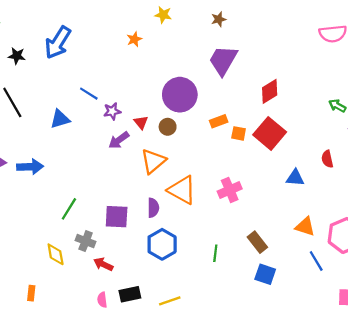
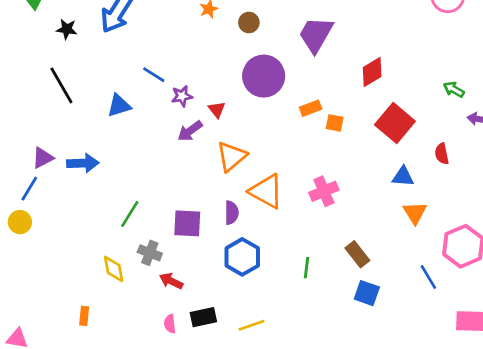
brown circle: (168, 127) -> (249, 23), moved
red square: (270, 133) -> (395, 123), moved
orange triangle: (305, 227) -> (415, 213), moved, turned 40

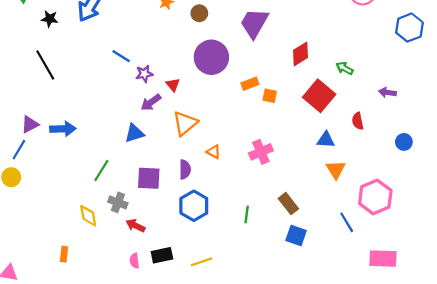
green arrow: (454, 89) -> (345, 68), moved
blue triangle: (119, 106) -> (134, 133), moved
orange triangle: (266, 191) -> (214, 152), size x0.5

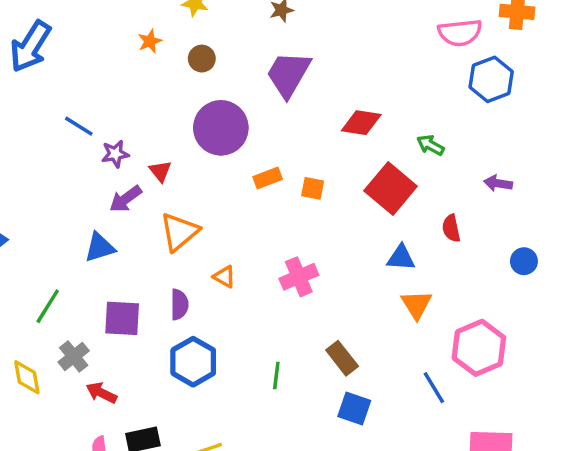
blue hexagon: (409, 28) -> (491, 79), moved
red diamond: (301, 54) -> (361, 123), turned 40
orange rectangle: (250, 84) -> (268, 178), moved
gray cross: (118, 202) -> (74, 356), turned 30

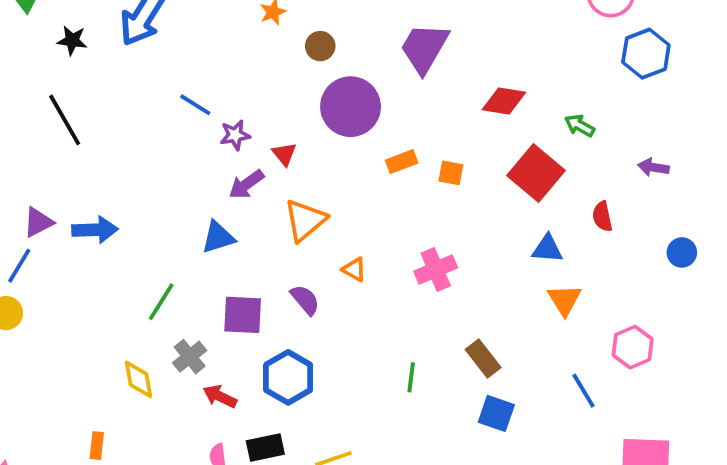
brown circle: (202, 59) -> (320, 46), moved
purple semicircle: (179, 304) -> (305, 300), turned -40
pink hexagon: (479, 348) -> (633, 347), size x0.7
blue hexagon: (193, 362) -> (288, 377), moved

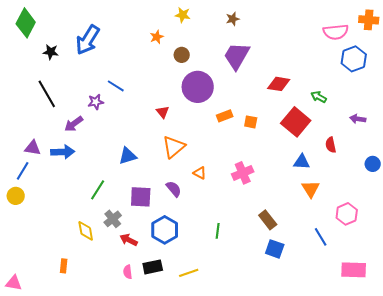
purple star: (235, 135) -> (96, 102), moved
purple arrow: (246, 184) -> (74, 124), moved
purple triangle: (38, 222) -> (33, 148), turned 36
green line: (411, 377) -> (218, 231), moved

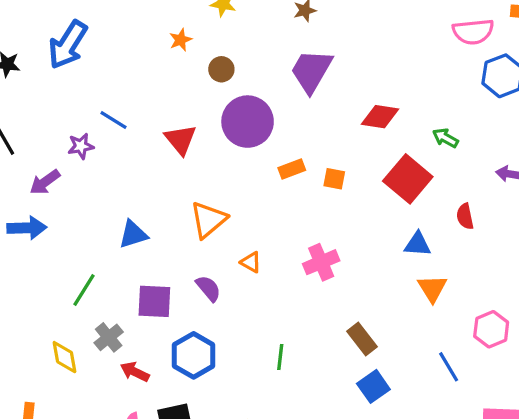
red triangle: (163, 112) -> (181, 140), moved, size x1.5
blue square: (275, 249) -> (373, 386), turned 36

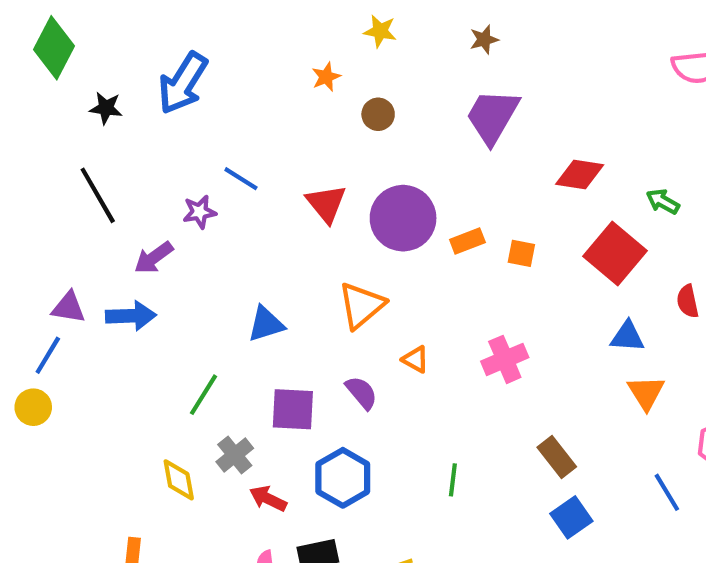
purple circle: (248, 122) -> (403, 218), moved

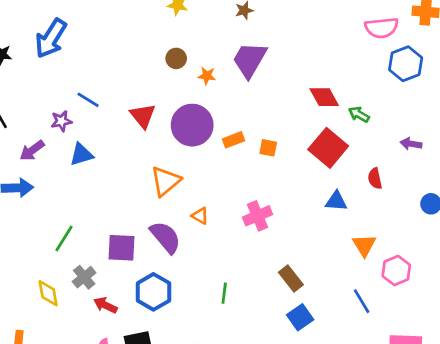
orange star: (326, 77) -> (207, 76), moved, turned 30
red diamond: (580, 175) -> (324, 97), moved, turned 52
blue triangle: (266, 324) -> (81, 154), moved
purple semicircle: (361, 393) -> (165, 237), size x1.5
orange triangle: (646, 393) -> (364, 245), moved

